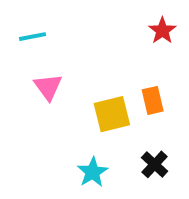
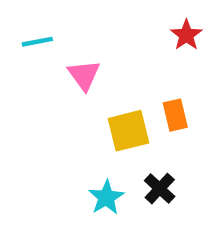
pink triangle: (48, 87) -> (84, 75), moved
black cross: (155, 164) -> (160, 189), moved

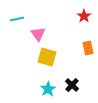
orange rectangle: (175, 115) -> (88, 48), moved
yellow square: (129, 131) -> (47, 57), moved, turned 30

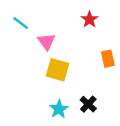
red star: (84, 16) -> (89, 19), moved
cyan line: (17, 19) -> (21, 23), turned 48

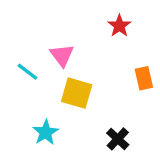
cyan line: (21, 23) -> (28, 72), moved
cyan star: (59, 109) -> (46, 132), moved

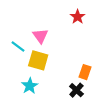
orange rectangle: (144, 78) -> (85, 72), moved, turned 32
yellow square: (77, 93) -> (38, 60), moved

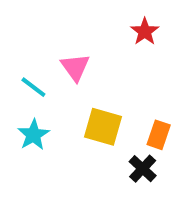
yellow square: (38, 60) -> (103, 127), moved
cyan star: (30, 86) -> (33, 135), moved

